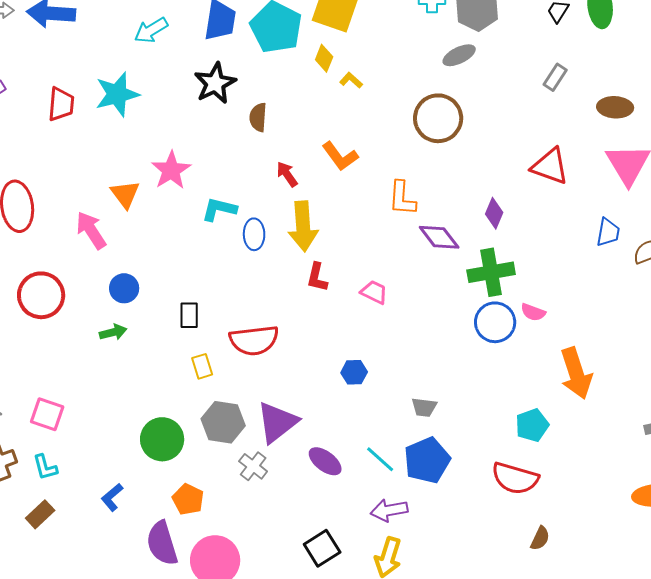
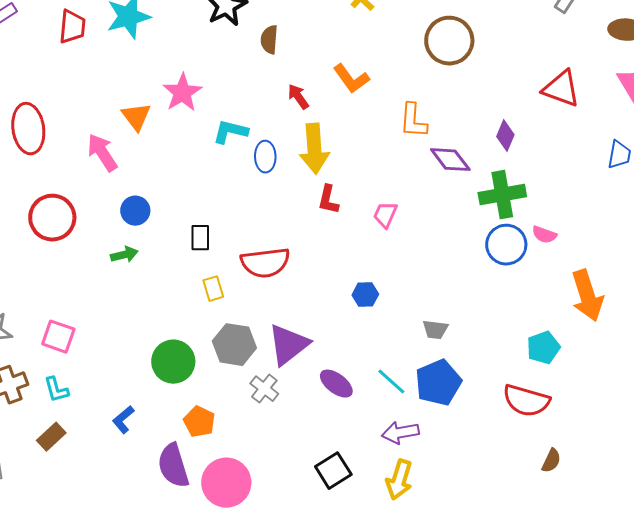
pink trapezoid: (374, 292) -> (385, 215), turned -92

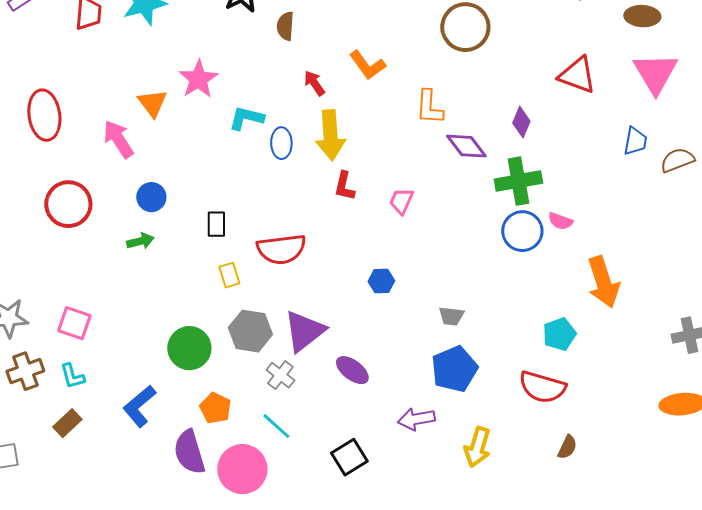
cyan line: (391, 382) -> (276, 426), moved
blue L-shape: (123, 420) -> (139, 406), size x1.5
yellow arrow: (399, 480) -> (477, 447), moved

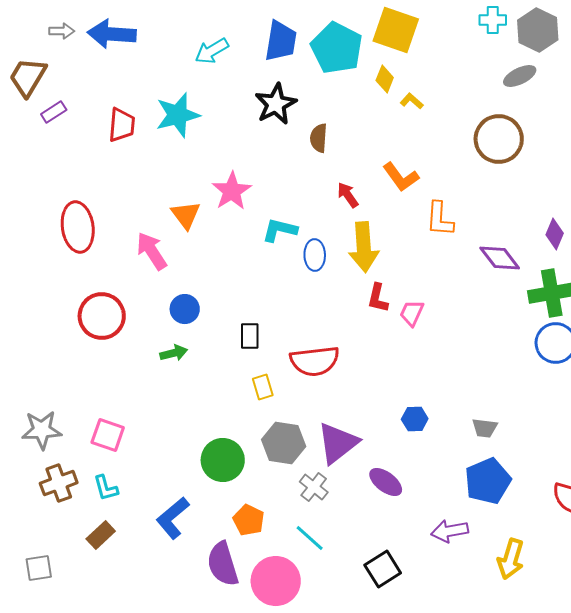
orange L-shape: (429, 107) -> (440, 219), moved
pink trapezoid: (401, 201) -> (412, 313), moved
blue hexagon: (381, 281) -> (415, 419), moved

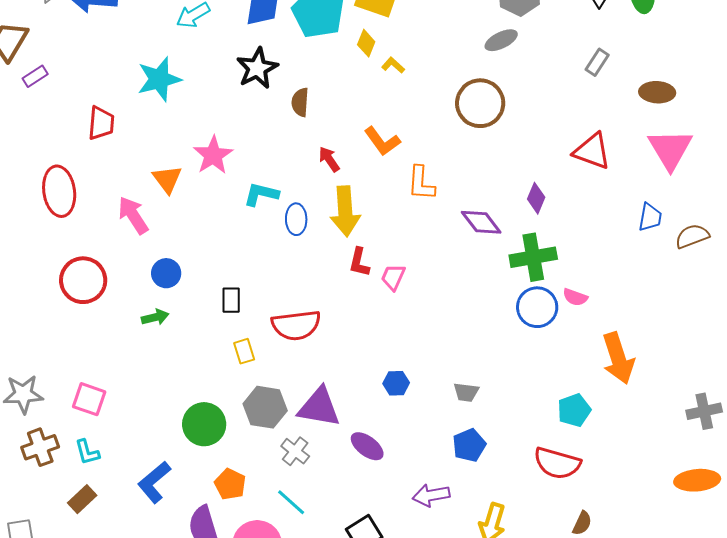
red trapezoid: (122, 125) -> (101, 123), moved
purple triangle: (338, 443) -> (319, 407), turned 48
blue pentagon: (488, 481) -> (469, 445), size x0.7

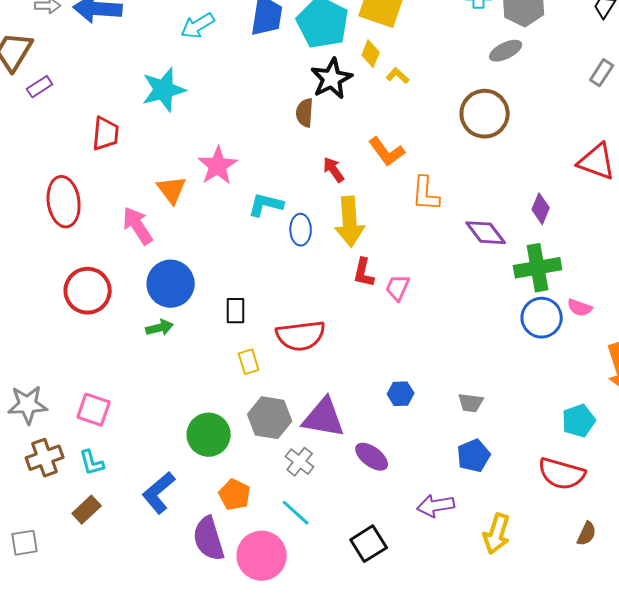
black star: (257, 68) -> (332, 79), moved
blue circle: (166, 273) -> (171, 284), size x1.6

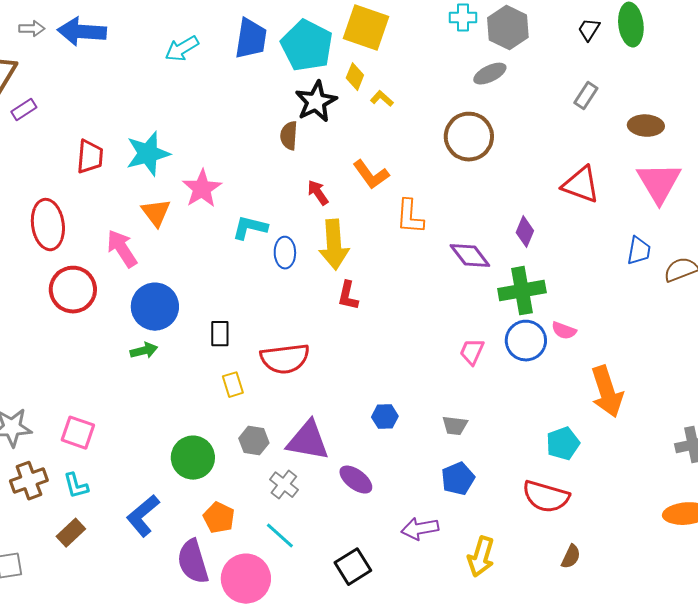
cyan star: (164, 90) -> (148, 154), moved
pink trapezoid: (398, 288) -> (472, 352), moved
red circle: (88, 291) -> (73, 290), moved
gray hexagon: (270, 418) -> (254, 441), size x0.7

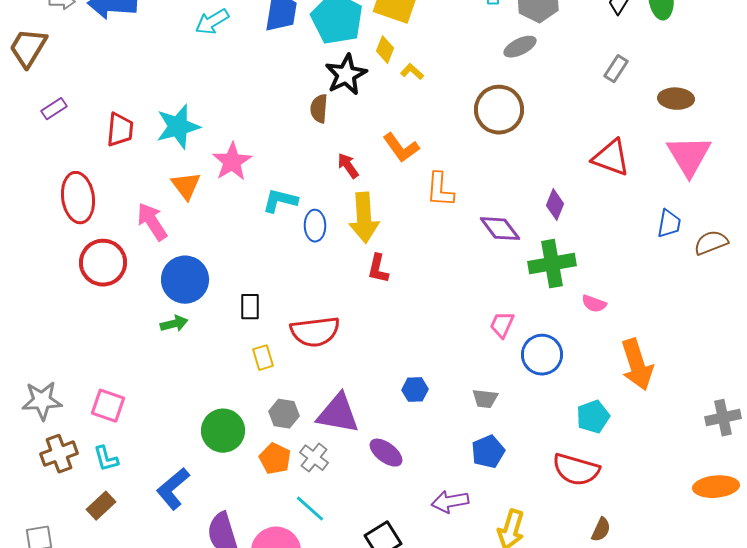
purple rectangle: (24, 110) -> (54, 109), moved
blue circle: (526, 341) -> (542, 355), moved
orange pentagon: (219, 518) -> (275, 459), moved

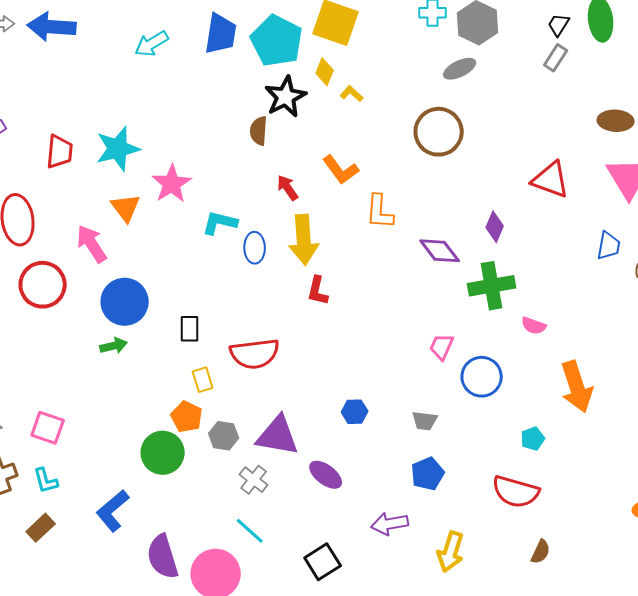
gray rectangle: (616, 69) -> (556, 58), moved
cyan pentagon: (593, 417) -> (533, 439), size x0.7
orange pentagon: (275, 459) -> (187, 417), moved

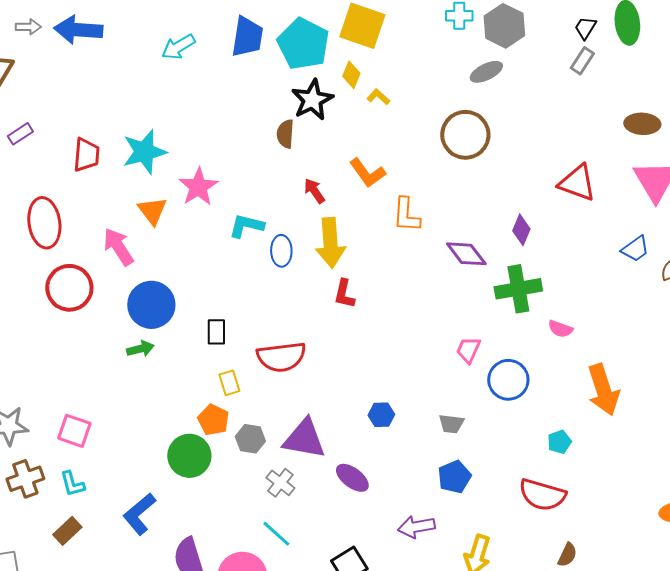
blue trapezoid: (609, 246) -> (635, 249), turned 44

